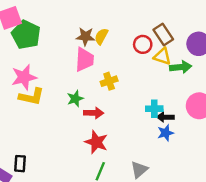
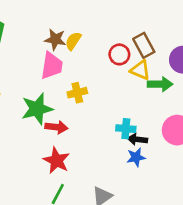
green star: (75, 99) -> (37, 109), size x1.6

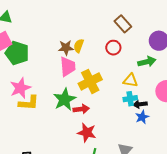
brown rectangle: (144, 45) -> (123, 24), moved
yellow triangle: (140, 70) -> (130, 80), moved
yellow cross: (77, 93) -> (90, 81), size x1.6

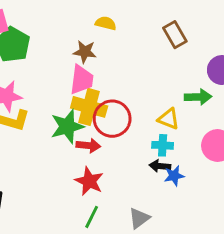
yellow semicircle: (79, 46) -> (106, 23), moved, turned 72
red circle: (113, 48) -> (112, 119), moved, size x1.6
yellow cross: (90, 81) -> (89, 107), moved, turned 30
black arrow: (140, 104) -> (160, 166), moved

